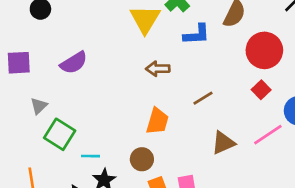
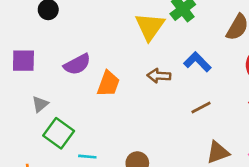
blue L-shape: (197, 34) -> (197, 62), moved, turned -136
orange trapezoid: (157, 121) -> (108, 84), moved

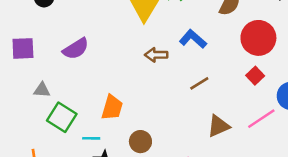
orange trapezoid: (108, 84) -> (112, 108), moved
gray triangle: (40, 104) -> (42, 90), turned 48

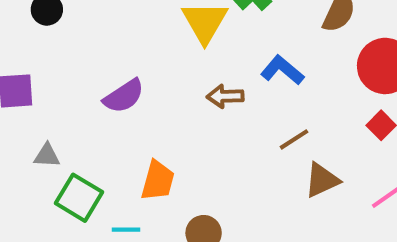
purple semicircle: (76, 49) -> (124, 96), moved
brown triangle: (218, 126) -> (322, 180), moved

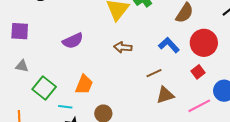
blue L-shape: (282, 70) -> (169, 45), moved
gray triangle: (47, 155) -> (22, 66), moved

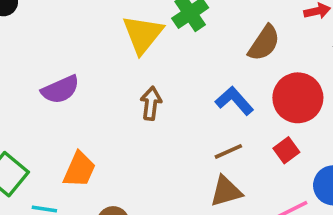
brown arrow: (123, 47) -> (151, 103), turned 90
brown line: (154, 73) -> (228, 151), moved

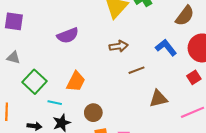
brown arrow: (151, 103) -> (119, 46), turned 72
brown line: (228, 151) -> (137, 70), moved

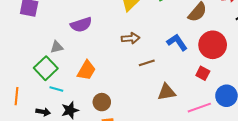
gray triangle: (13, 57) -> (57, 47), moved, turned -32
red square: (194, 77) -> (203, 73), turned -32
cyan line: (55, 103) -> (56, 89), moved

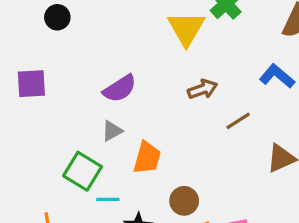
gray triangle: (57, 47) -> (112, 131), moved

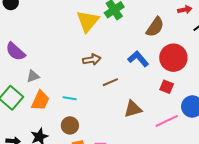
purple semicircle: (120, 89) -> (15, 52), moved, turned 65
orange trapezoid: (147, 158) -> (40, 101), moved
cyan line: (108, 199) -> (70, 98), moved

